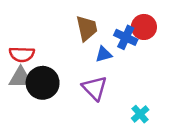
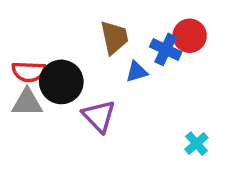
black circle: (43, 83) -> (61, 82), moved
purple triangle: (95, 88) -> (99, 116), moved
cyan cross: (140, 114) -> (196, 144), moved

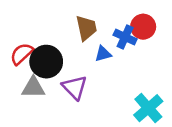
red semicircle: (29, 72) -> (22, 54), turned 135
gray triangle: (27, 102) -> (33, 87), moved
cyan cross: (196, 144) -> (148, 108), size x1.6

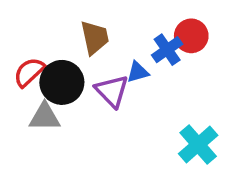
brown trapezoid: (86, 28) -> (95, 38), moved
blue cross: (125, 37) -> (167, 50), turned 30
purple triangle: (75, 87) -> (112, 91), moved

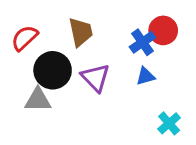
red semicircle: (29, 72) -> (25, 38), moved
blue triangle: (138, 72) -> (145, 76), moved
cyan cross: (198, 144) -> (169, 123), size x0.7

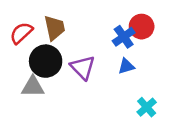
brown trapezoid: (81, 32) -> (55, 28), moved

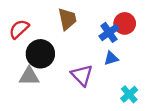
brown trapezoid: (55, 28) -> (67, 19), moved
purple triangle: (83, 67) -> (82, 75), moved

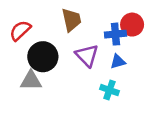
blue cross: (109, 32) -> (115, 34), turned 30
purple triangle: (82, 75) -> (87, 56), moved
cyan cross: (129, 94) -> (109, 90), moved, turned -30

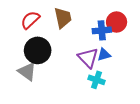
red semicircle: (20, 31) -> (30, 20), moved
purple triangle: (87, 56) -> (88, 58), moved
gray triangle: (31, 81) -> (27, 71), turned 36

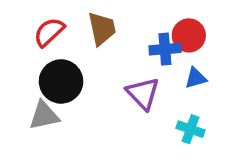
blue triangle: (104, 55) -> (196, 78), moved
gray triangle: (27, 71) -> (44, 116), turned -48
cyan cross: (97, 80) -> (191, 129), moved

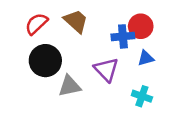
brown trapezoid: (102, 29) -> (76, 21), turned -36
gray triangle: (44, 116) -> (69, 86), moved

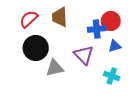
brown trapezoid: (76, 21) -> (60, 17), turned -135

